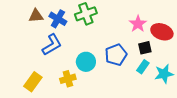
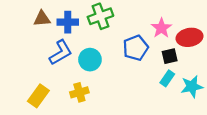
blue cross: (58, 19) -> (68, 22), turned -30
red ellipse: (162, 32) -> (189, 37), turned -30
blue pentagon: (116, 55) -> (136, 48), moved
cyan circle: (86, 62) -> (90, 60), moved

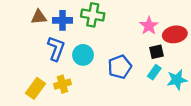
green cross: (100, 16) -> (93, 15), turned 30
blue pentagon: (136, 48) -> (120, 67), moved
blue L-shape: (61, 53) -> (56, 48), turned -40
yellow cross: (79, 92) -> (62, 84), moved

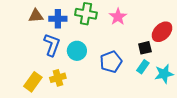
pink star: (149, 26) -> (118, 17), moved
red ellipse: (175, 34) -> (162, 32), turned -35

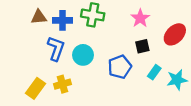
pink star: (118, 17) -> (140, 18), moved
black square: (145, 48) -> (142, 46), moved

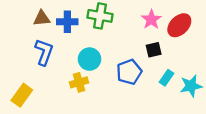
red ellipse: (175, 34) -> (179, 25), moved
blue L-shape: (56, 48) -> (44, 52), moved
yellow cross: (62, 84) -> (79, 82), moved
yellow rectangle: (35, 88) -> (22, 95), moved

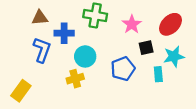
pink star: (151, 19) -> (132, 24), moved
blue cross: (67, 22) -> (64, 33), moved
cyan rectangle: (166, 78) -> (158, 74), turned -40
cyan star: (191, 86) -> (174, 56), moved

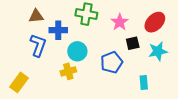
cyan rectangle: (158, 74) -> (144, 82), moved

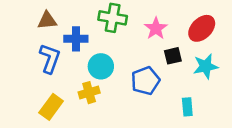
yellow rectangle: (19, 82) -> (51, 107), moved

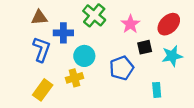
green cross: (113, 18) -> (94, 15), turned 30

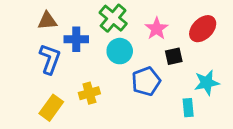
cyan circle: (84, 56) -> (120, 51), moved
cyan star: (172, 56) -> (207, 83), moved

